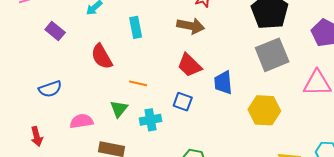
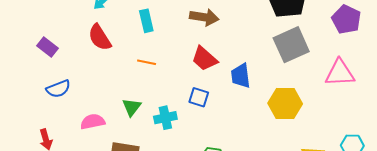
purple rectangle: (55, 31) -> (47, 47), moved
red semicircle: (102, 57) -> (100, 37), moved
orange line: (138, 83) -> (147, 62), moved

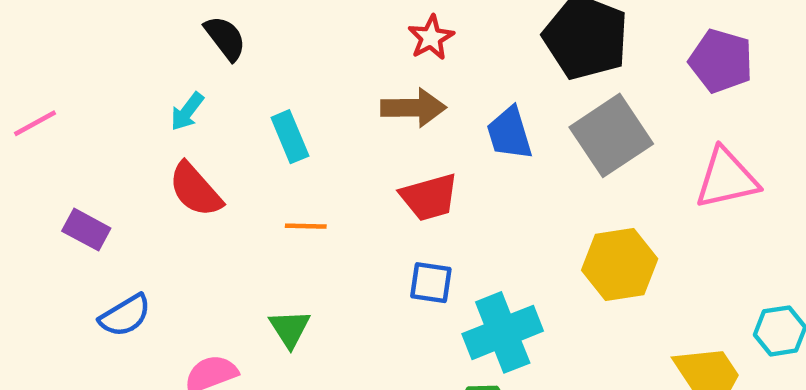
red trapezoid: (204, 59) -> (429, 197), turned -48
blue trapezoid: (241, 76) -> (509, 133), moved
cyan cross: (165, 118) -> (503, 332), moved, size x1.5

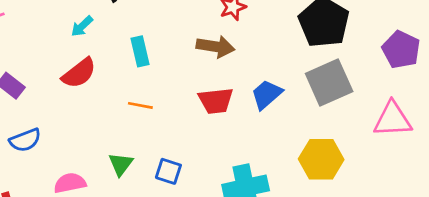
blue trapezoid: (509, 133) -> (267, 94), moved, turned 56
red semicircle: (195, 190) -> (79, 73), turned -96
blue square: (431, 283) -> (168, 171), moved

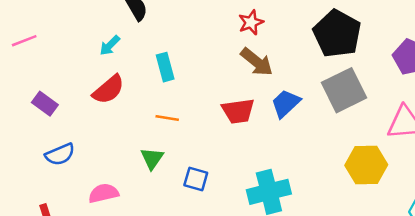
brown arrow: (215, 47) -> (257, 62), moved, turned 32
yellow hexagon: (321, 159) -> (366, 165), moved
green triangle: (121, 164) -> (152, 158), moved

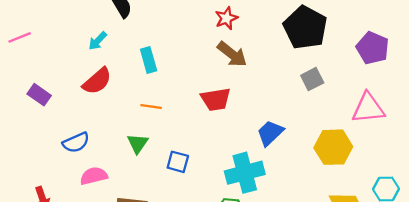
gray square: (344, 90) -> (312, 79), size x0.6
blue trapezoid: (286, 103) -> (270, 133), moved
blue semicircle: (60, 154) -> (76, 143), moved

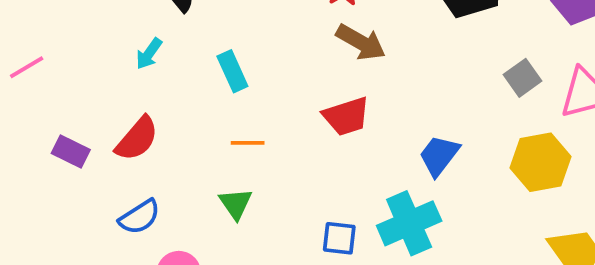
gray square: (312, 79) -> (522, 78), moved
red semicircle: (97, 81) -> (137, 139), moved
blue square: (178, 162) -> (339, 238), moved

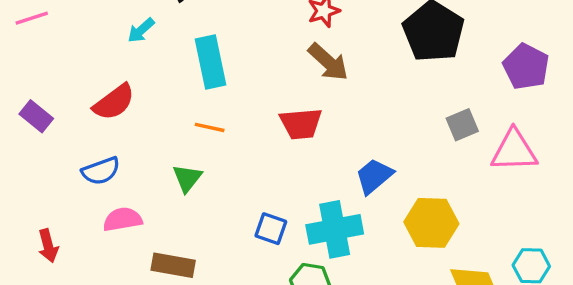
cyan rectangle: (232, 71) -> (210, 62), size x1.4
purple rectangle: (71, 152) -> (36, 116), moved
yellow hexagon: (540, 162) -> (431, 223), moved

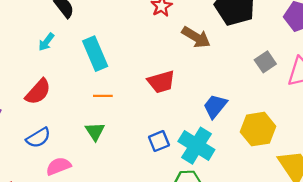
brown arrow: (328, 62) -> (196, 37), moved
blue square: (271, 229) -> (159, 141), moved, turned -30
cyan cross: (335, 229) -> (196, 146), turned -36

